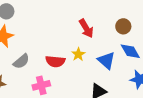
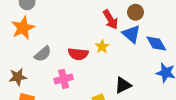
brown circle: (123, 26) -> (135, 12), moved
blue triangle: (106, 60) -> (131, 34), moved

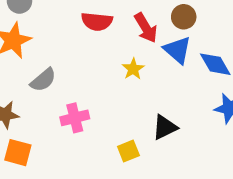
red semicircle: (78, 54) -> (97, 22), moved

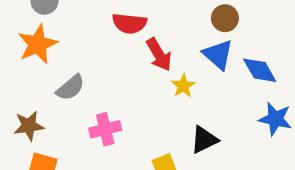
red arrow: (146, 28) -> (159, 55), moved
yellow star: (133, 69) -> (183, 86), moved

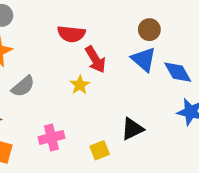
yellow star: (183, 86) -> (80, 85), moved
pink cross: (105, 129) -> (51, 137), moved

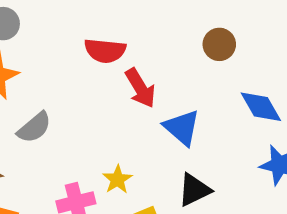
blue triangle: (144, 59) -> (182, 128), moved
yellow star: (80, 85) -> (117, 179), moved

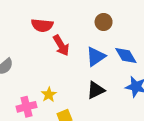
blue triangle: (182, 128) -> (96, 57), moved, turned 45
black triangle: (194, 190) -> (96, 90), moved

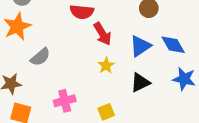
yellow star: (49, 95) -> (106, 65), moved

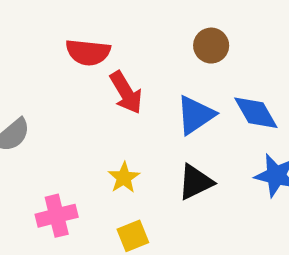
yellow star: (106, 65) -> (124, 178), moved

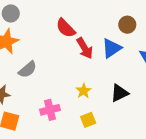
red semicircle: (88, 52) -> (66, 28), turned 40
blue triangle: (195, 115) -> (112, 48), moved

